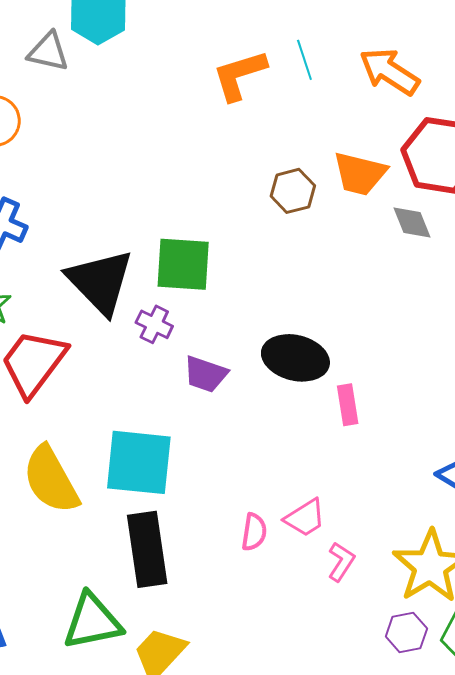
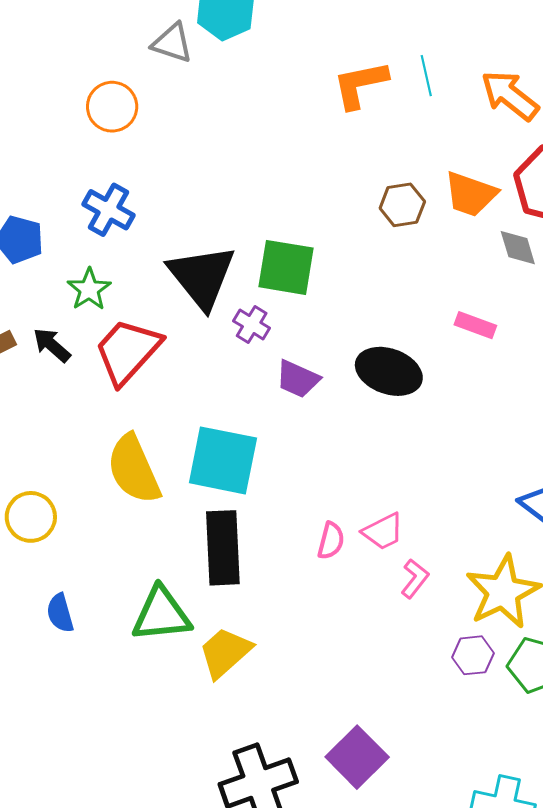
pink rectangle: (348, 405) -> (475, 325), moved, turned -66

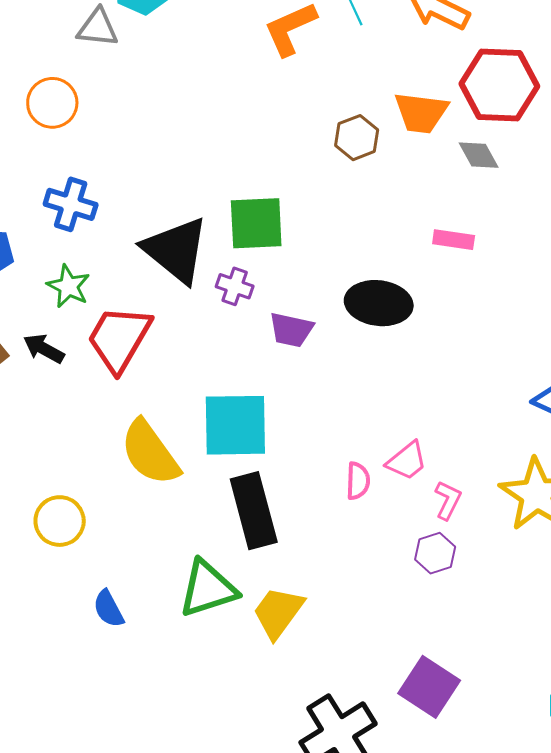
purple hexagon: (473, 655) -> (435, 553), moved

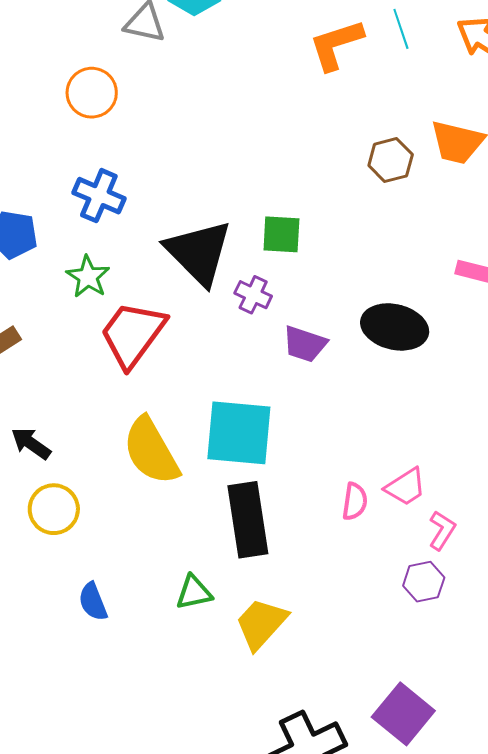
green square: (256, 223) -> (281, 234), size x0.7
black arrow: (44, 349) -> (31, 443), moved
green triangle: (208, 589) -> (194, 592), size x0.6

